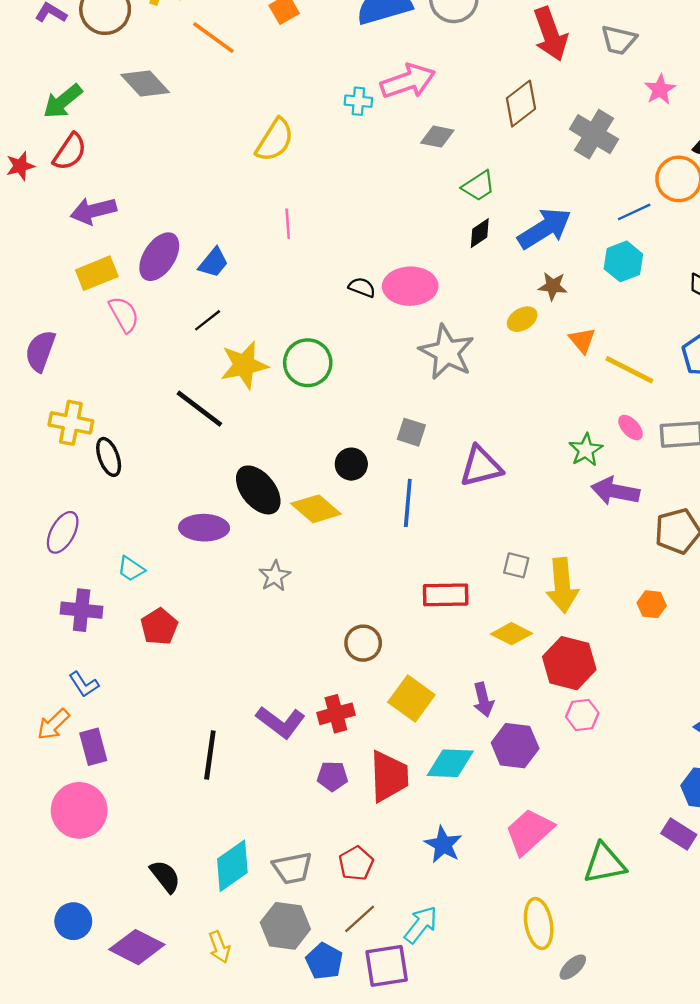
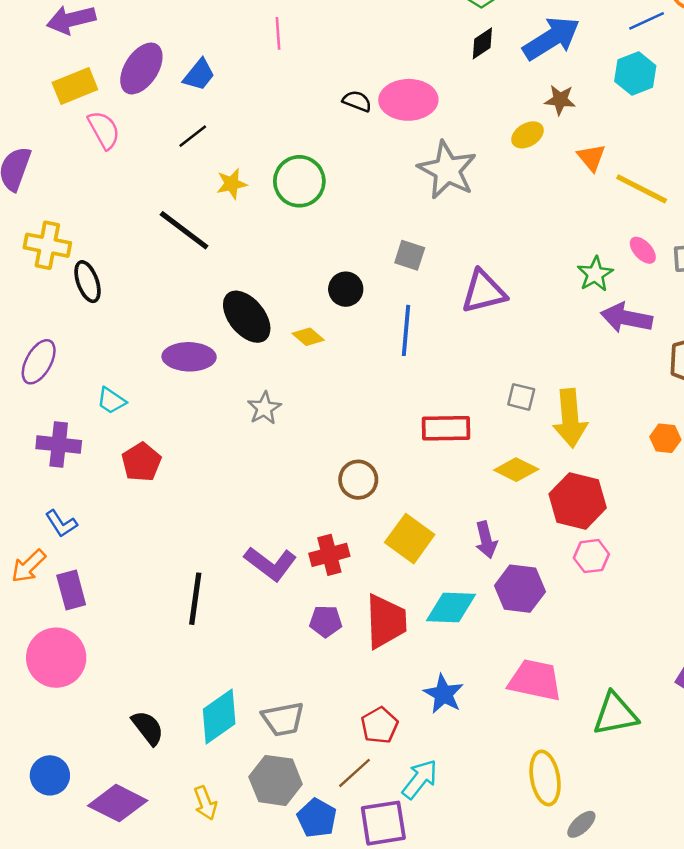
yellow star: (244, 365) -> (232, 184), size x0.6
yellow diamond: (316, 509) -> (308, 337), size x0.6
pink trapezoid: (529, 832) -> (535, 680), turned 54
red pentagon: (356, 863) -> (380, 725), moved

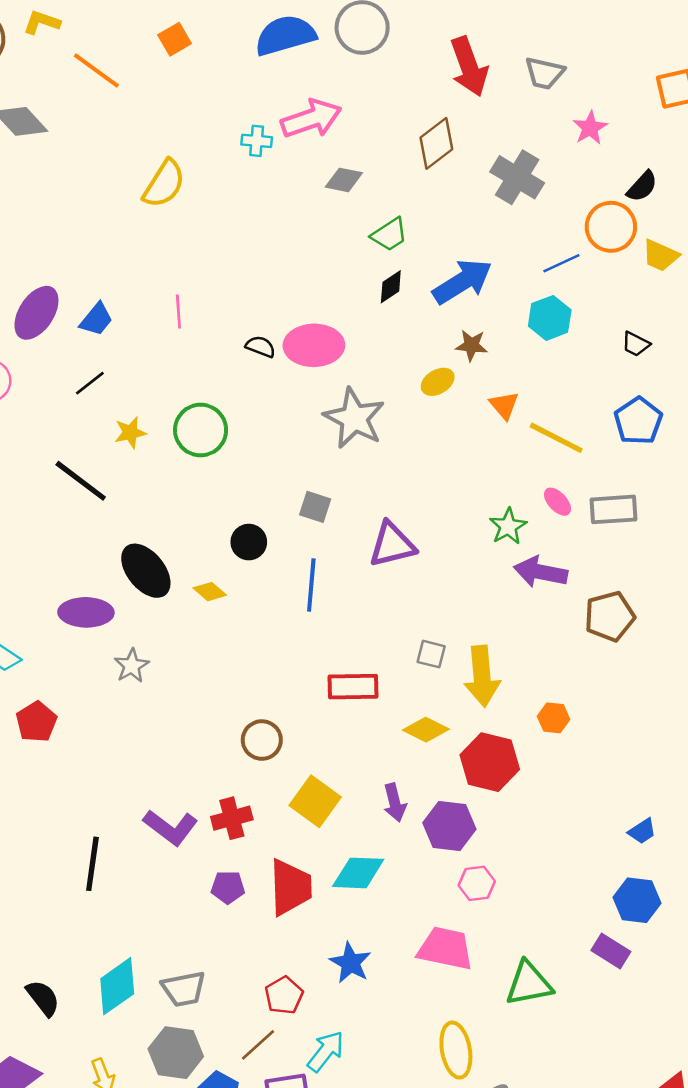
pink line: (278, 33) -> (178, 311), moved
gray star: (264, 408) -> (132, 666), moved
orange hexagon: (665, 438) -> (554, 718), moved
pink hexagon: (591, 556) -> (477, 883), moved
purple hexagon: (520, 589) -> (449, 826), moved

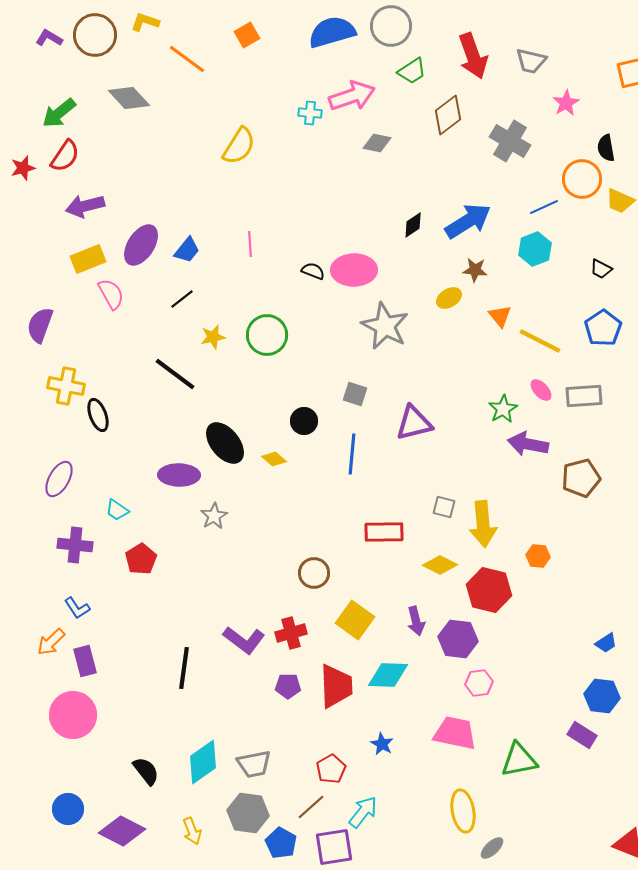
black semicircle: (642, 186) -> (606, 148), turned 128
green trapezoid: (389, 235) -> (412, 71), moved
blue star: (350, 963) -> (382, 744), size x0.7

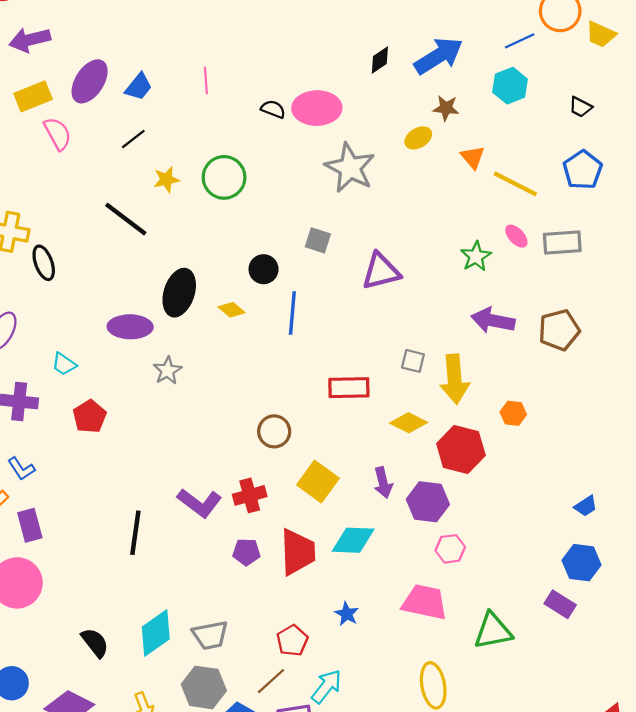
black ellipse: (225, 443) -> (179, 293), turned 57
purple arrow: (528, 444) -> (493, 320), moved
blue line: (352, 454) -> (292, 313), moved

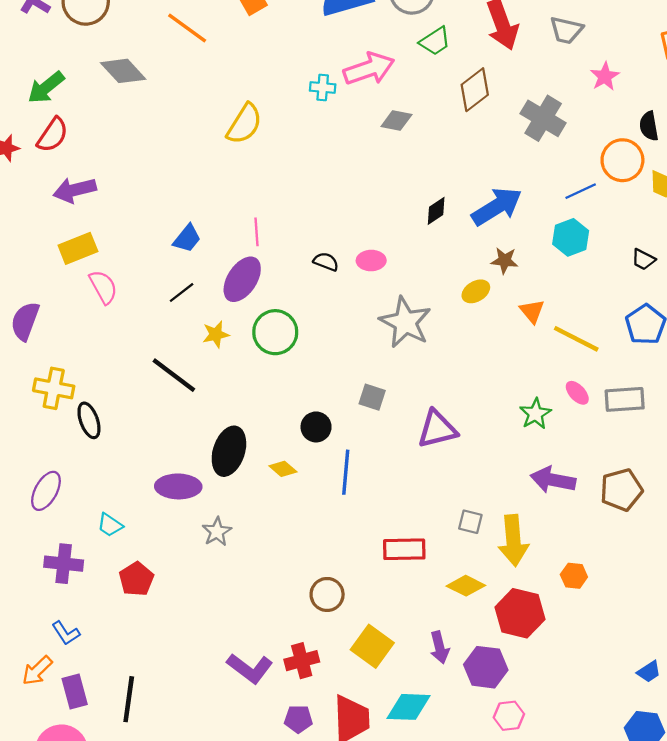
purple ellipse: (90, 81) -> (242, 279), moved
pink ellipse: (317, 108) -> (371, 261), size x0.6
black line: (135, 533) -> (129, 699), moved

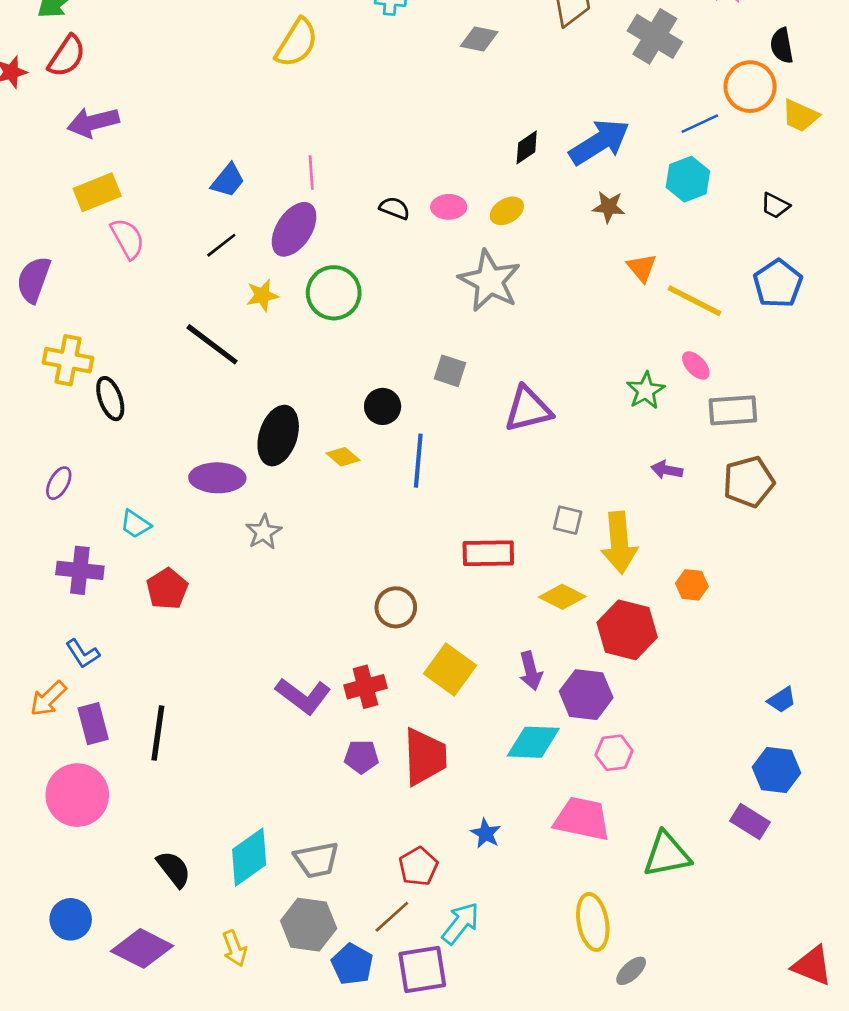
yellow ellipse: (476, 291) -> (507, 211), moved
gray rectangle: (625, 399) -> (733, 410), moved
purple arrow: (553, 480) -> (667, 470), size x0.6
purple ellipse: (46, 491) -> (59, 483), size x0.7
cyan diamond: (409, 707) -> (533, 742), moved

